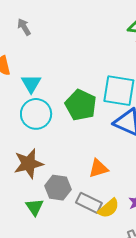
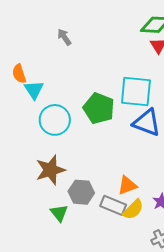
gray arrow: (24, 27) -> (64, 37), moved
cyan triangle: (31, 84) -> (34, 90), moved
orange triangle: (98, 168) -> (127, 185), moved

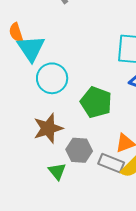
cyan triangle: (34, 90) -> (31, 48), size x1.4
green pentagon: (99, 108) -> (96, 102), moved

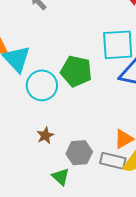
green pentagon: (96, 102) -> (76, 71), moved
brown star: (48, 128) -> (45, 135), size x0.6

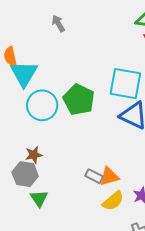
gray hexagon: (79, 153) -> (25, 174), moved
gray rectangle: (113, 161) -> (94, 176), moved, size x0.7

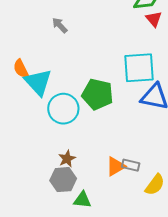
orange triangle: (109, 176) -> (116, 166), moved
green triangle: (39, 198) -> (82, 200), turned -36

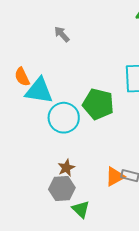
cyan triangle: (38, 82) -> (39, 91), turned -40
green triangle: (82, 200) -> (81, 209), turned 36

